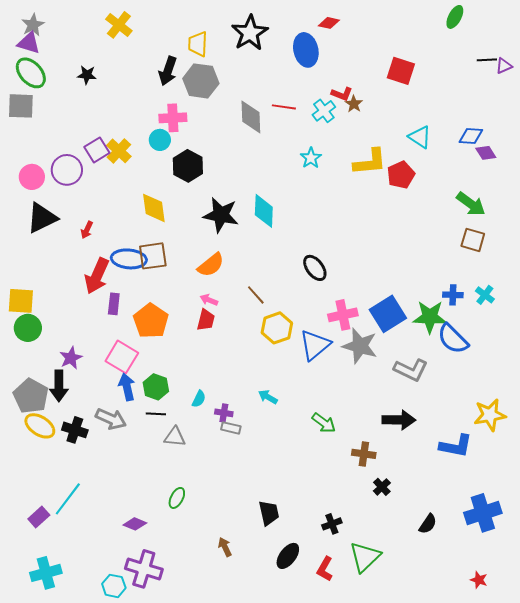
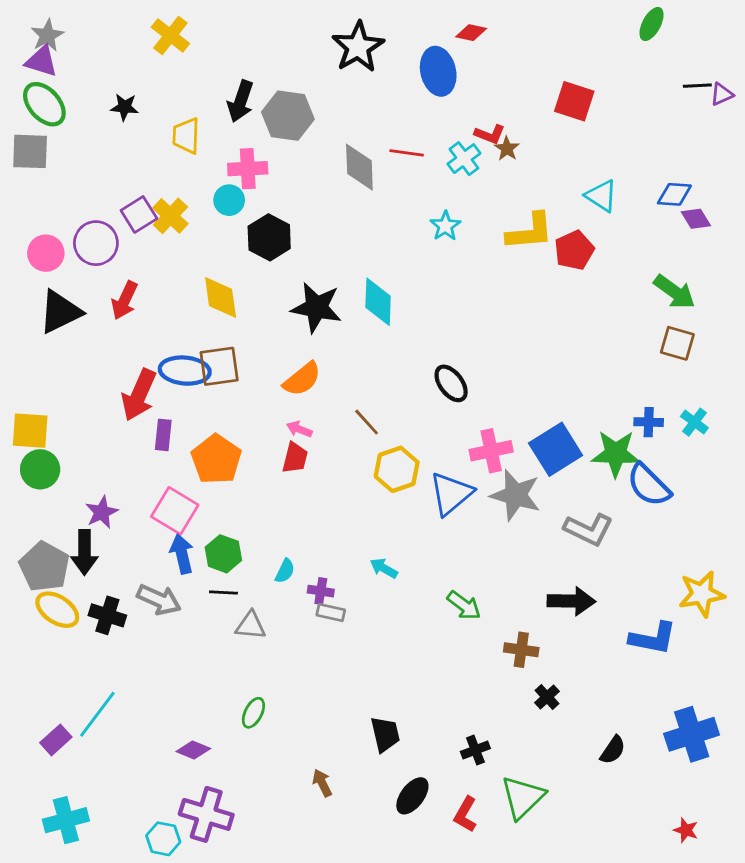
yellow trapezoid: (198, 44) -> (186, 136), moved
red arrow: (87, 230) -> (125, 300), moved, size x1.5

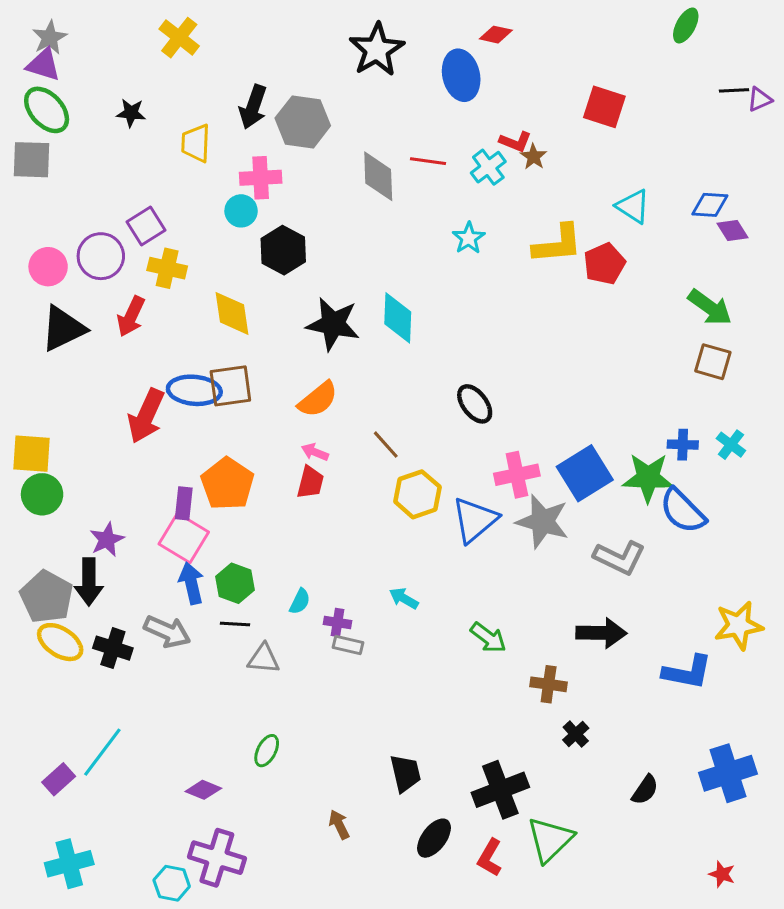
yellow cross: (170, 216) -> (167, 268), moved, turned -30
purple rectangle: (163, 435) -> (184, 503), moved
black cross: (475, 750) -> (500, 790), size x1.8

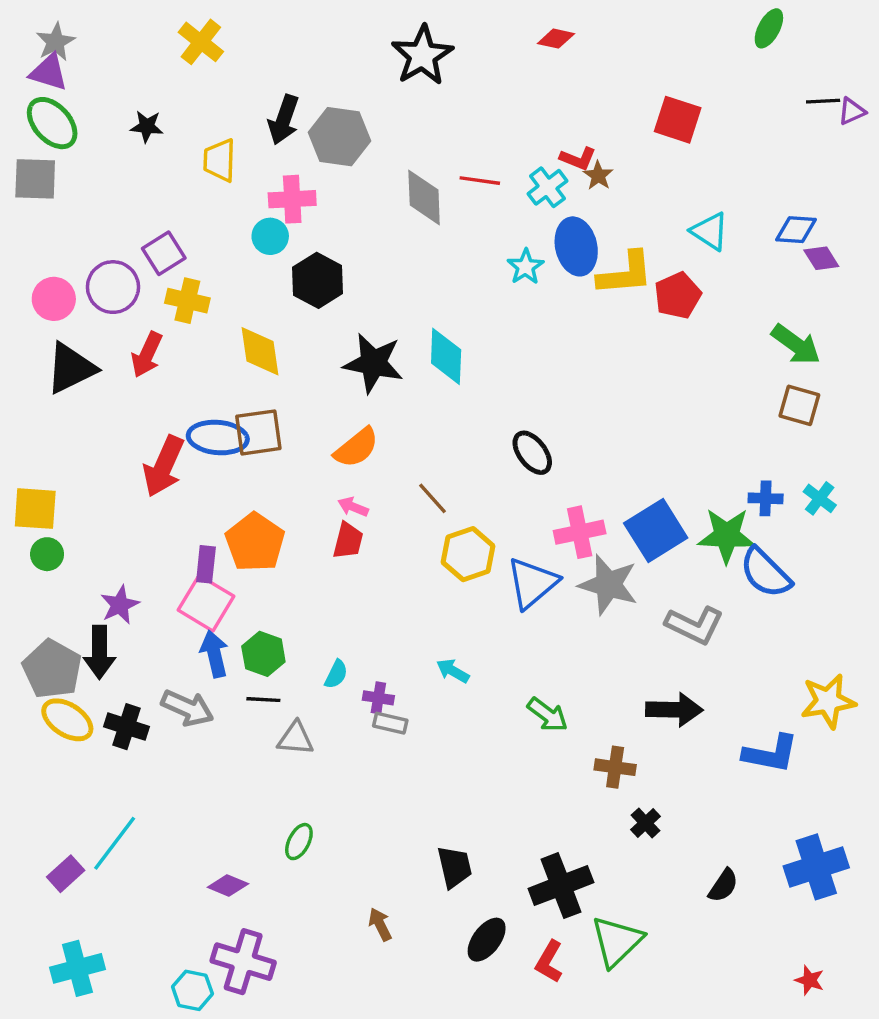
blue ellipse: (461, 75) -> (576, 246), moved
green circle: (42, 494) -> (47, 554), size x0.7

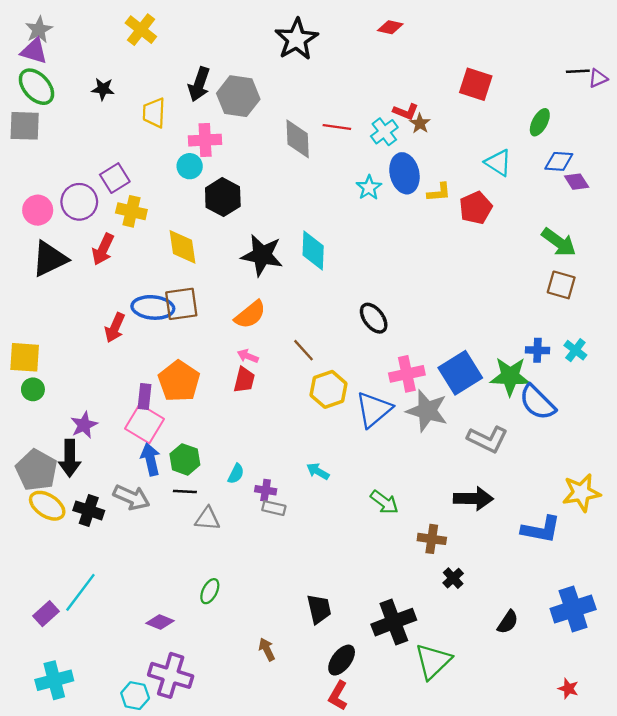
green ellipse: (769, 28) -> (540, 122), moved
yellow L-shape: (625, 274) -> (439, 192), size x0.6
red arrow: (164, 466) -> (115, 328), size x0.7
red L-shape: (549, 962) -> (338, 696), moved

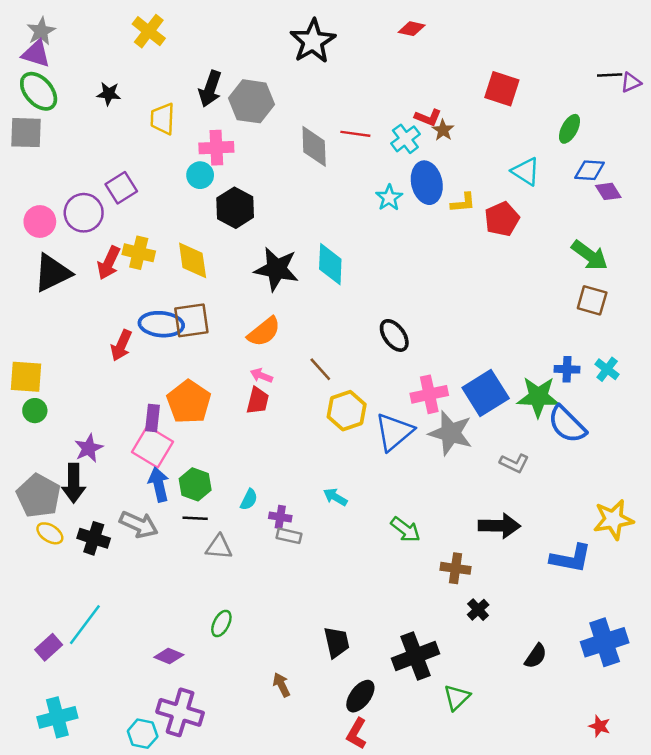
yellow cross: (131, 211) -> (139, 253), moved
gray L-shape: (488, 439) -> (514, 463), size x0.7
yellow ellipse: (47, 506) -> (50, 533), size x0.7
green triangle: (433, 661) -> (457, 697), size x0.7

